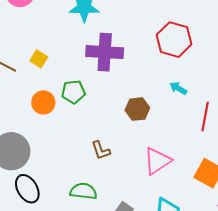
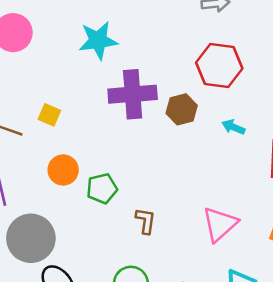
green pentagon: (73, 92) -> (102, 188), moved
brown hexagon: (137, 109) -> (182, 109), moved
brown L-shape: (101, 150) -> (146, 221), turned -145

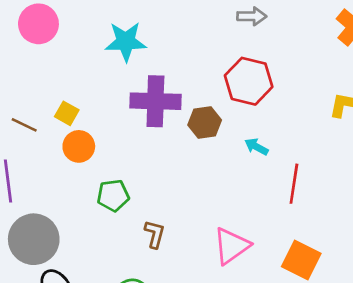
orange circle: (63, 170) -> (79, 146), moved

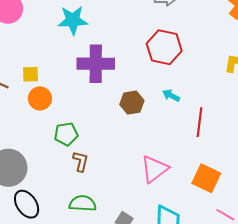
yellow square: (67, 113) -> (31, 74), turned -30
brown hexagon: (205, 123) -> (132, 103), moved
brown L-shape: (155, 234) -> (81, 161), moved

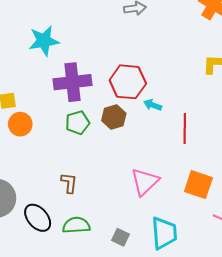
red hexagon: (164, 47) -> (128, 82), moved
green pentagon: (66, 134) -> (78, 123), moved
black ellipse: (27, 204) -> (38, 218), moved

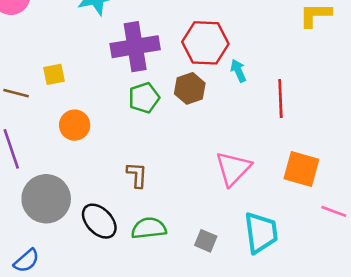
cyan arrow: (153, 105) -> (238, 71), turned 48
orange circle: (20, 124) -> (75, 125), moved

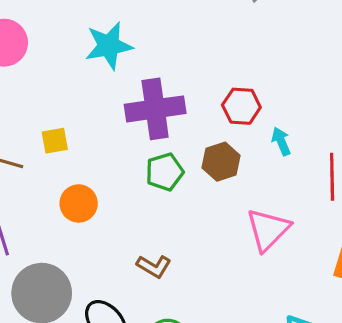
red hexagon: (205, 43) -> (241, 106), size x0.7
pink triangle: (233, 169) -> (268, 230), moved
brown L-shape: (137, 175) -> (154, 266), turned 116

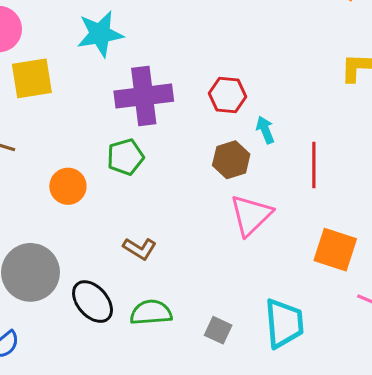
yellow square: (55, 141) -> (32, 78), moved, size x1.6
brown hexagon: (221, 162) -> (231, 160), moved
green pentagon: (165, 172) -> (125, 157), moved

